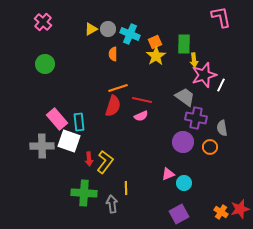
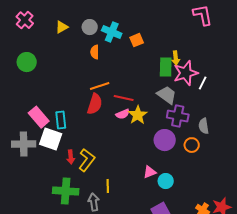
yellow triangle: (91, 29) -> (62, 27), moved
green rectangle: (184, 44) -> (166, 67), moved
yellow star: (156, 56) -> (138, 115), moved

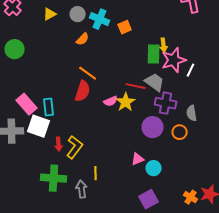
orange semicircle: (95, 52) -> (83, 39), turned -136
orange line: (100, 86) -> (88, 73), turned 54
red line: (124, 98) -> (136, 86), moved

